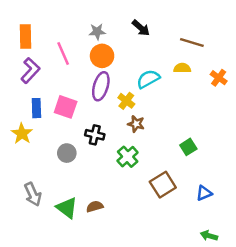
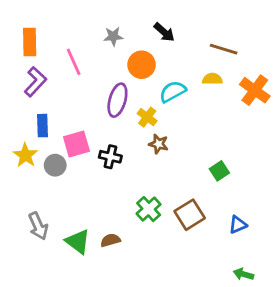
orange circle: (102, 56) -> (142, 65), moved
orange cross: (219, 78) -> (255, 90), size x1.5
pink square: (66, 107) -> (76, 144), moved, turned -35
gray circle: (67, 153) -> (55, 165), moved
green cross: (128, 157) -> (149, 209), moved

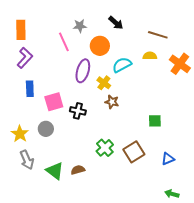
pink line: (74, 62) -> (64, 42), moved
yellow star: (25, 155) -> (20, 134), moved
gray circle: (55, 165) -> (46, 129), moved
green square: (219, 171) -> (155, 121), turned 32

